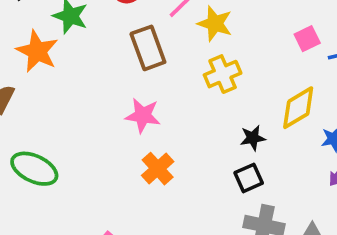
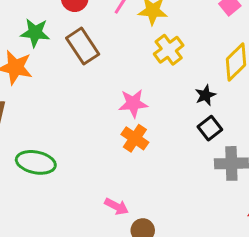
brown rectangle: (148, 48) -> (83, 46), moved
pink star: (143, 116) -> (133, 103), moved

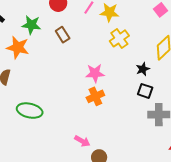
brown rectangle: (83, 46) -> (63, 35), size x0.7
black square: (210, 128) -> (145, 91), turned -35
orange cross: (135, 138) -> (95, 96), turned 30

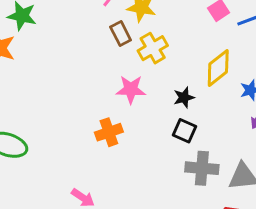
brown rectangle: (63, 35) -> (121, 34), moved
pink star: (95, 73) -> (131, 89), moved

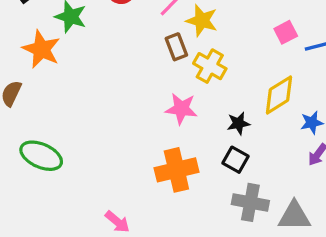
yellow cross: (153, 48) -> (210, 66), turned -36
orange cross: (109, 132) -> (176, 170), moved, size x1.4

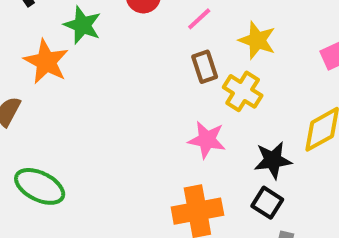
yellow star: (202, 21) -> (257, 40), moved
black star: (238, 123) -> (273, 160), size x1.4

